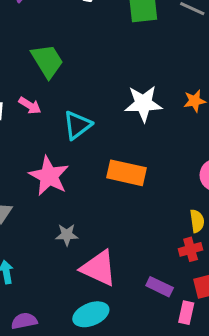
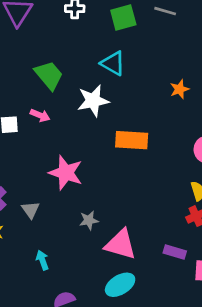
white star: (143, 104) -> (93, 101), moved
cyan triangle: (77, 125) -> (113, 63), moved, turned -44
orange rectangle: (127, 173) -> (132, 140), moved

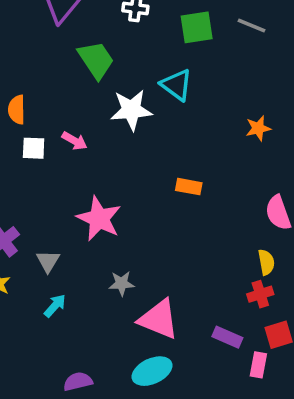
green trapezoid: (49, 75) -> (96, 60), moved
white star: (93, 101) -> (131, 110), moved
orange rectangle: (132, 140) -> (189, 187), size x0.6
cyan arrow: (42, 260) -> (55, 306), moved, turned 54

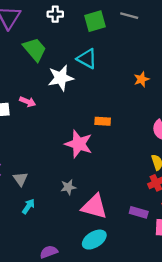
pink star: (99, 219) -> (79, 144), moved

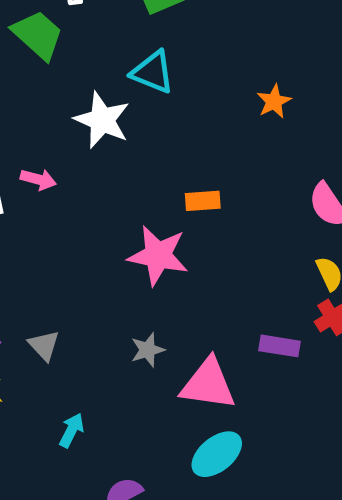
green trapezoid: (35, 49) -> (38, 35), moved
white star: (61, 78) -> (102, 120), turned -30
cyan arrow: (28, 206) -> (72, 430), moved
purple rectangle: (139, 212) -> (279, 346), moved

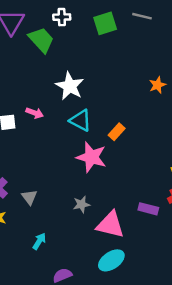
cyan triangle: (153, 72) -> (81, 120), moved
orange rectangle: (203, 201) -> (117, 132), turned -49

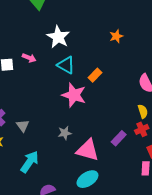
orange star: (157, 85) -> (116, 36), moved
purple rectangle: (148, 209) -> (119, 138), turned -63
cyan arrow: (39, 241) -> (30, 162), size x1.6

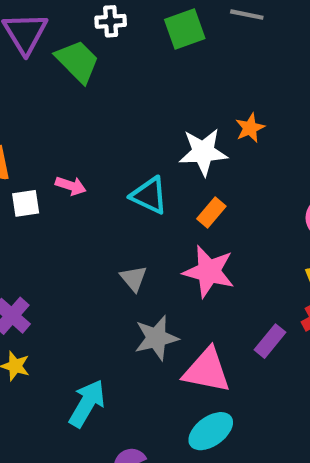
white star: (58, 37) -> (203, 152), moved, turned -30
pink star: (74, 95) -> (209, 271), moved
gray triangle: (23, 126) -> (134, 278), moved
gray star: (65, 133) -> (156, 338), size x1.5

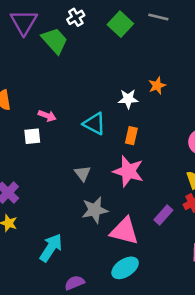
white cross: (111, 21) -> (76, 17), turned -30
green square: (185, 29) -> (120, 24), turned -30
white star: (203, 152) -> (128, 99), size x0.7
white square: (26, 203) -> (32, 136), moved
orange rectangle: (211, 212) -> (131, 136), turned -30

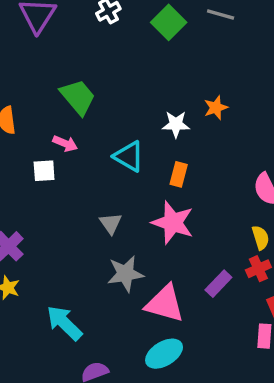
green trapezoid: (55, 41) -> (78, 97), moved
cyan arrow: (51, 248) -> (64, 323), turned -80

